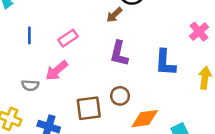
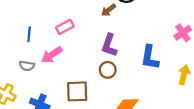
blue line: (29, 35) -> (29, 34), moved
brown circle: (120, 96) -> (108, 70), moved

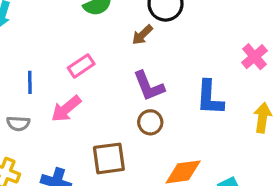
purple L-shape: (109, 45) -> (149, 86), turned -35
gray semicircle: (27, 66) -> (18, 123), moved

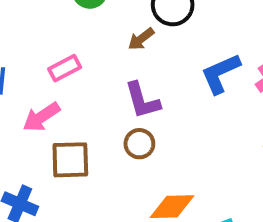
blue L-shape: (210, 98) -> (220, 73), moved, turned 57
brown square: (109, 158) -> (70, 160), moved

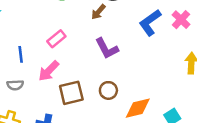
brown circle: (139, 144) -> (108, 90), moved

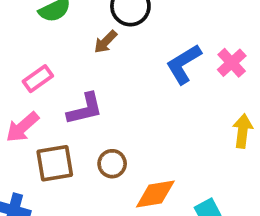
purple L-shape: (107, 48) -> (85, 109), moved, turned -80

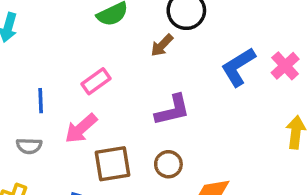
purple L-shape: (85, 109) -> (173, 110), moved

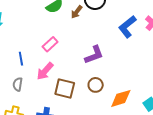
brown arrow: (162, 45) -> (77, 12), moved
gray semicircle: (29, 146) -> (18, 84), turned 104
brown square: (112, 164) -> (65, 88), turned 30

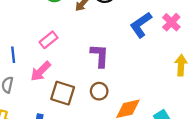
purple L-shape: (94, 55) -> (100, 56), turned -70

